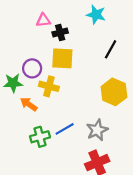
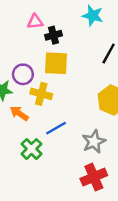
blue line: (65, 129) -> (56, 128), moved
green cross: (40, 137) -> (31, 149), turned -30

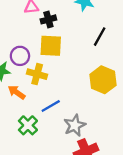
gray star: (94, 142) -> (75, 125), moved

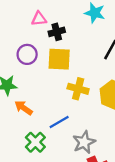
purple circle: (20, 56) -> (27, 54), moved
yellow cross: (37, 74) -> (78, 89), moved

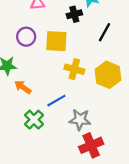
black cross: (57, 32) -> (74, 14), moved
gray star: (84, 142) -> (80, 120), turned 30

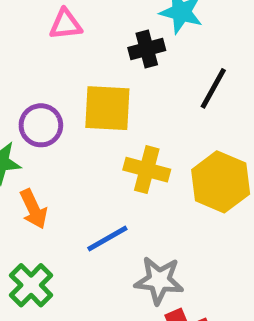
purple circle: (26, 37) -> (41, 125), moved
orange arrow: (23, 87) -> (34, 209), turned -150
green cross: (34, 120) -> (31, 285), moved

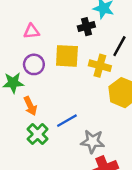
pink triangle: (66, 24) -> (31, 31), moved
yellow cross: (147, 170) -> (100, 66), moved
green cross: (31, 285) -> (38, 134), moved

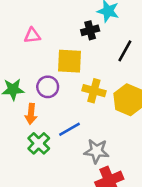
purple circle: (34, 64) -> (48, 87), moved
yellow cross: (100, 66) -> (94, 91), moved
orange arrow: (30, 106) -> (31, 114), turned 30

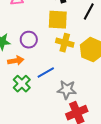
yellow square: (70, 61) -> (58, 20), moved
orange arrow: (31, 114) -> (16, 61), turned -105

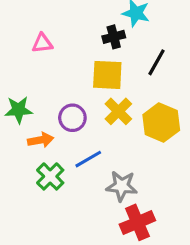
purple circle: (29, 40) -> (72, 118), moved
yellow cross: (65, 43) -> (118, 111), turned 30

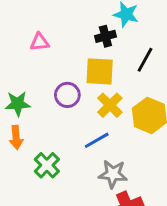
purple circle: (72, 118) -> (67, 95), moved
orange arrow: (41, 140) -> (16, 137), moved, turned 95
blue line: (88, 159) -> (97, 140), moved

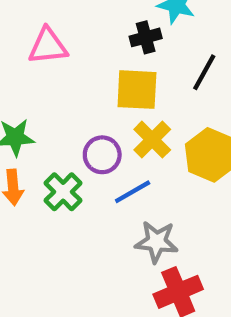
pink triangle: (40, 42) -> (48, 46), size x1.4
purple circle: (67, 95) -> (102, 155), moved
green cross: (47, 165) -> (63, 192), moved

